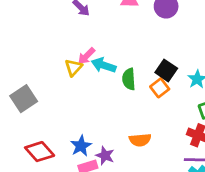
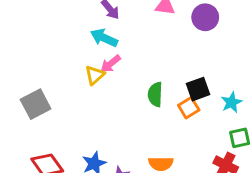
cyan arrow: (104, 65) -> (104, 38), moved
black square: (166, 70) -> (198, 89), turned 30

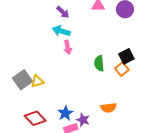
pink arrow: (111, 64) -> (68, 47), turned -56
yellow triangle: (95, 75) -> (37, 81), moved, turned 32

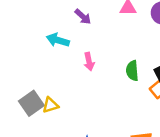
cyan arrow: (61, 31) -> (58, 40), moved
green semicircle: (99, 63) -> (132, 71), moved

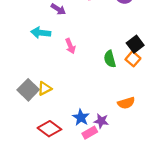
green semicircle: (132, 71) -> (110, 59), moved

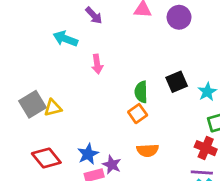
orange square: (133, 59) -> (138, 114), moved

